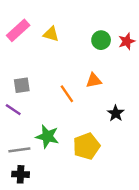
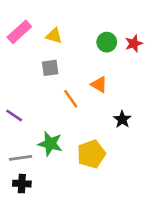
orange triangle: (94, 80) -> (99, 85), turned 42
gray square: (22, 85) -> (50, 68), moved

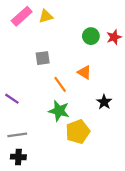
pink rectangle: (19, 32) -> (22, 16), moved
yellow triangle: (54, 36) -> (46, 16), moved, turned -32
green star: (50, 144) -> (59, 111), moved

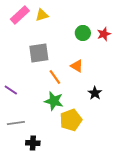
gray square: (43, 58) -> (39, 53), size x1.5
black cross: (18, 157) -> (33, 143), moved

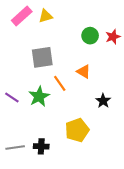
green star: (54, 101) -> (39, 96), moved, turned 30
gray line: (16, 123) -> (15, 147), moved
black cross: (33, 143) -> (41, 146), moved

